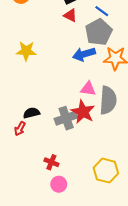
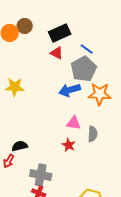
gray semicircle: (108, 100) -> (93, 134), size x0.6
red star: (83, 112) -> (69, 145), size x0.6
gray cross: (66, 118) -> (41, 175), moved, turned 30

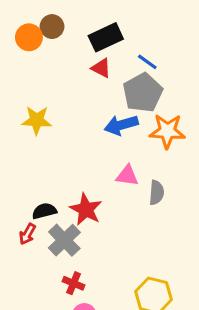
red star: (69, 145) -> (86, 209), moved, size x1.5
gray cross: (41, 175) -> (64, 240), moved, turned 35

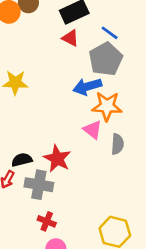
orange star: (167, 131) -> (107, 106), moved
pink triangle: (127, 176) -> (93, 130), turned 30
gray cross: (64, 240) -> (39, 185), turned -36

